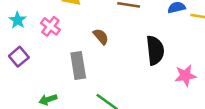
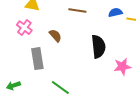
pink cross: (50, 26) -> (24, 28), moved

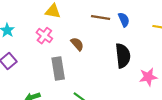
blue semicircle: (115, 13) -> (124, 20), moved, turned 80

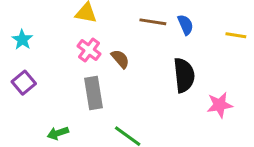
pink cross: (44, 36) -> (89, 50), moved

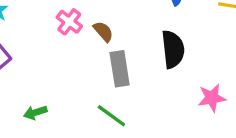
gray rectangle: (93, 93) -> (120, 69), moved
pink star: (220, 105) -> (212, 98), moved

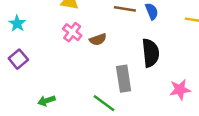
brown semicircle: (103, 32) -> (98, 39), turned 112
gray rectangle: (120, 69) -> (124, 79), moved

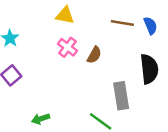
brown semicircle: (98, 39) -> (94, 55), turned -42

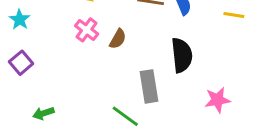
green arrow: (41, 119) -> (43, 113), moved

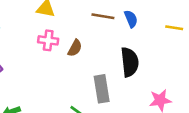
pink cross: (87, 30) -> (48, 40), turned -30

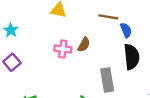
blue semicircle: (131, 19) -> (126, 30), moved
pink cross: (48, 40) -> (63, 49), moved

